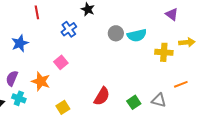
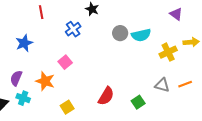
yellow cross: (164, 52) -> (168, 52), turned -30
gray triangle: (159, 100) -> (162, 85), moved

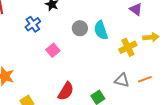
cyan semicircle: (141, 35) -> (101, 30), turned 84
pink square: (65, 62) -> (53, 50), moved

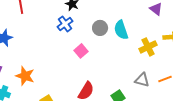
blue cross: (33, 24) -> (65, 24), moved
pink square: (53, 50) -> (81, 51), moved

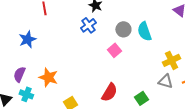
yellow cross: (148, 47) -> (171, 60), moved
pink square: (81, 51) -> (114, 50), moved

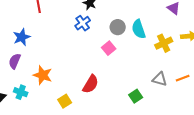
yellow cross: (171, 60) -> (164, 43), moved
purple semicircle: (19, 74) -> (15, 61), moved
red semicircle: (109, 92) -> (91, 84), moved

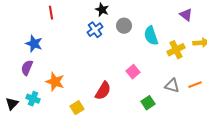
gray circle: (118, 27) -> (124, 26), moved
blue star: (22, 37) -> (34, 44), turned -30
pink square: (109, 48) -> (133, 72), moved

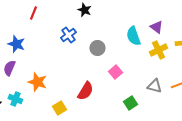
red line: (51, 13) -> (33, 13), turned 32
purple triangle: (186, 15) -> (156, 27), moved
gray circle: (124, 26) -> (97, 48), moved
blue cross: (95, 30) -> (68, 35), moved

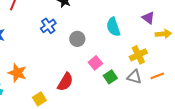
purple triangle: (156, 27) -> (148, 18), moved
yellow cross: (158, 50) -> (138, 55), moved
green square: (130, 103) -> (110, 77), moved

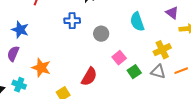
blue cross: (48, 26) -> (72, 21), turned 35

